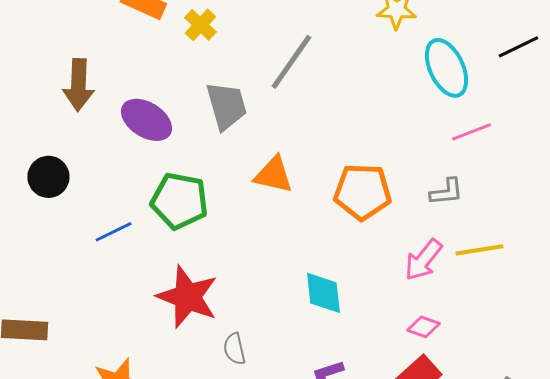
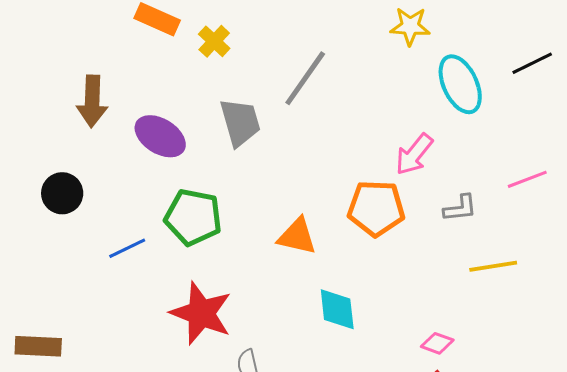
pink line: (471, 132) -> (527, 179), moved
orange triangle: (273, 175) -> (297, 236), moved
pink arrow: (423, 260) -> (414, 154), moved

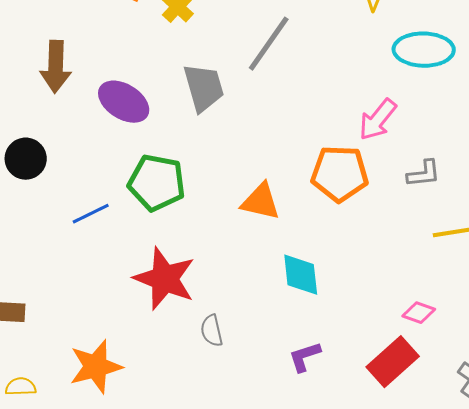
cyan ellipse: (460, 84) -> (424, 50), turned -64
pink diamond: (437, 343) -> (419, 313), moved

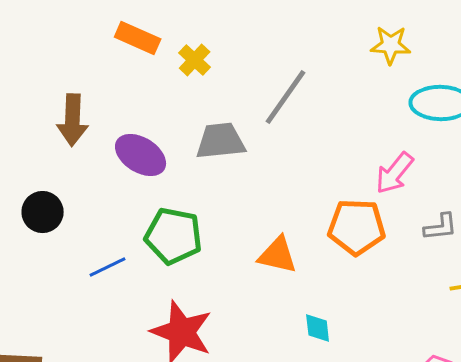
gray trapezoid: (204, 88) -> (221, 141), turned -80
cyan diamond: (301, 275) -> (318, 328), size x0.7

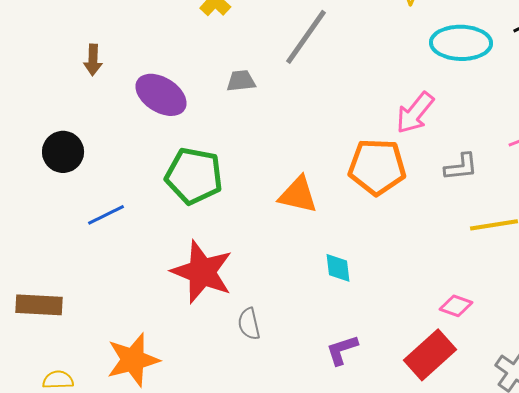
brown arrow: (73, 120) -> (93, 60), size x0.6
gray trapezoid: (221, 141) -> (241, 81), size x0.6
blue line: (108, 267) -> (106, 215), moved

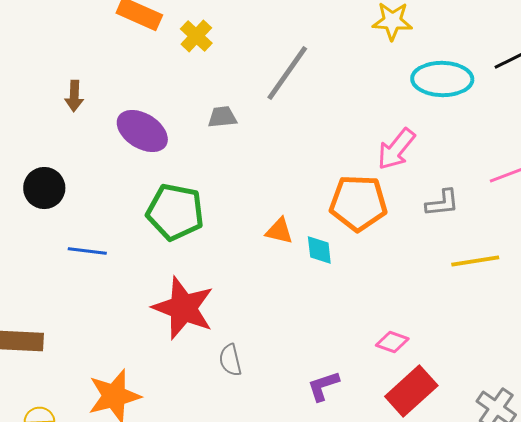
orange triangle: (298, 195) -> (279, 231), size x0.7
blue line: (106, 215) -> (87, 251), turned 33
cyan diamond: (338, 268) -> (319, 250), moved
pink diamond: (456, 306) -> (392, 342), moved

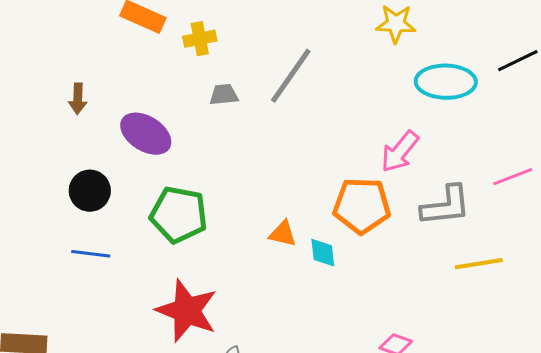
yellow cross: (196, 36) -> (200, 39), turned 36
gray trapezoid: (222, 117) -> (224, 95), moved
black circle: (44, 188) -> (90, 191), moved
gray L-shape: (442, 203) -> (446, 206), size x1.5

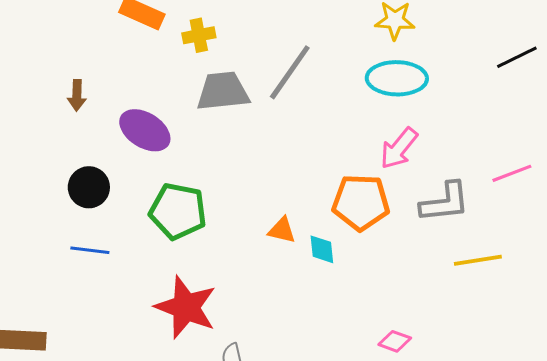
cyan ellipse: (446, 82) -> (397, 78), moved
gray trapezoid: (224, 95) -> (223, 91), size x1.8

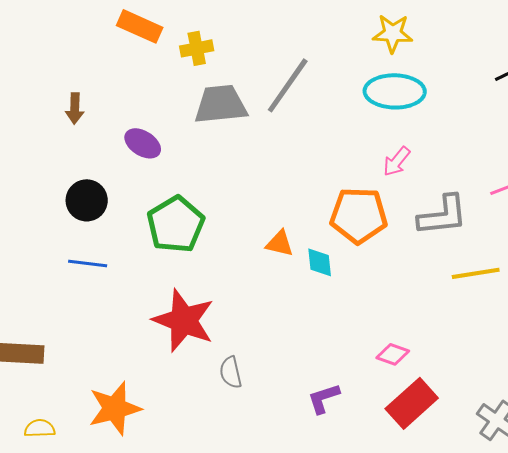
purple ellipse: (145, 130) -> (143, 143), size x0.7
pink arrow: (399, 148) -> (397, 161), size x0.7
green pentagon: (178, 211) -> (176, 224), turned 30

